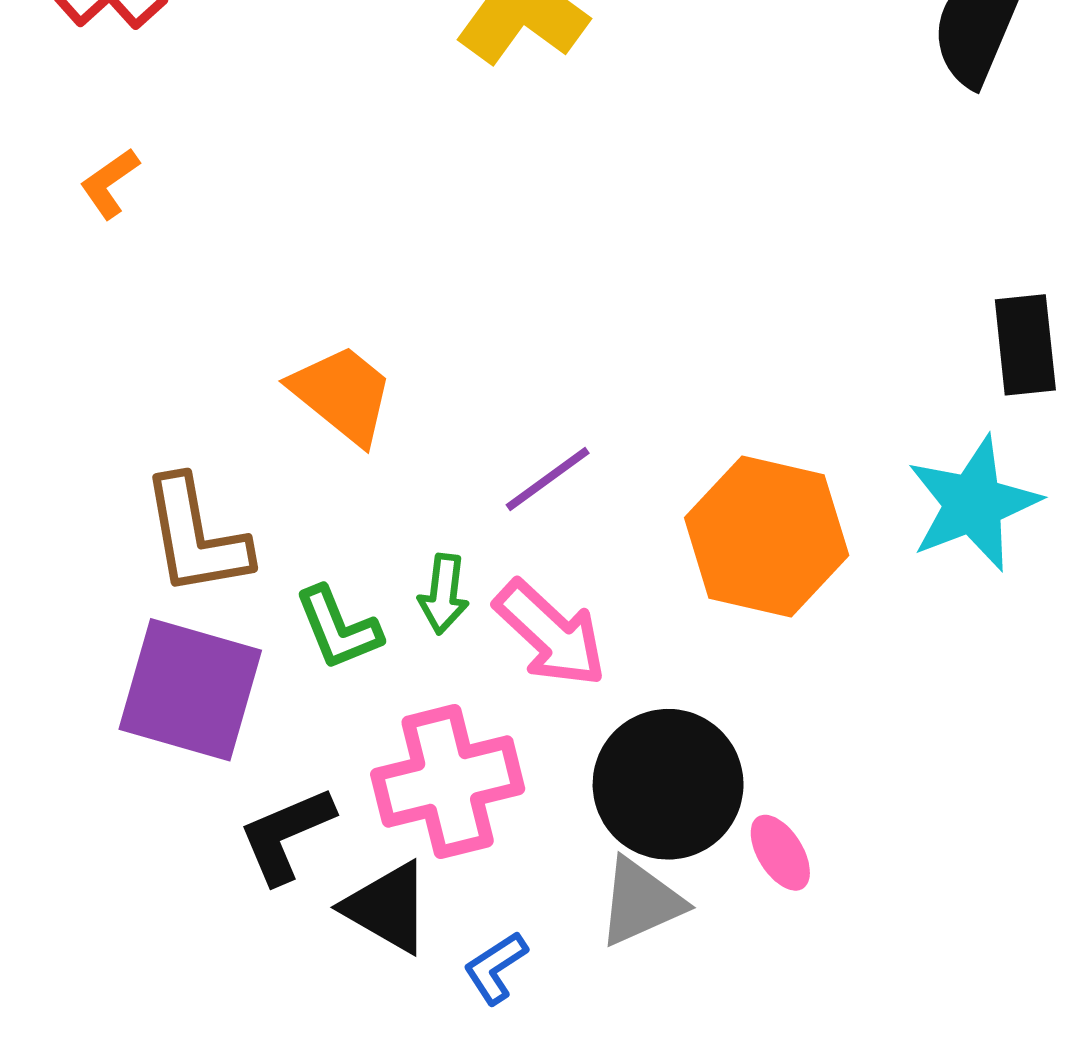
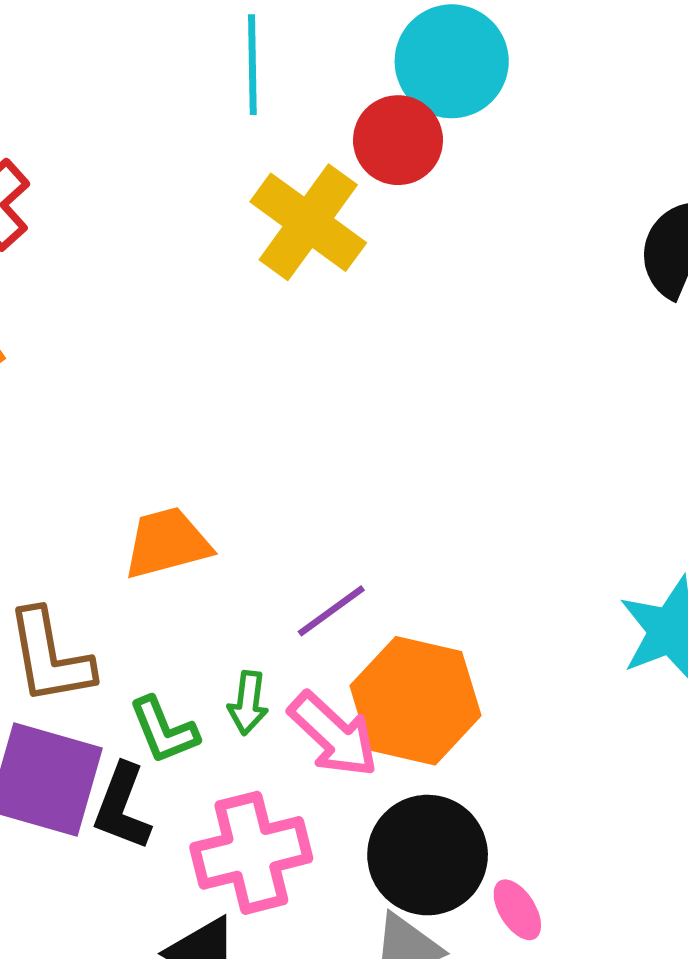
orange trapezoid: (342, 394) -> (167, 543), turned -54
orange hexagon: (767, 536) -> (416, 701), moved
black L-shape: (286, 835) -> (122, 807), moved, turned -46

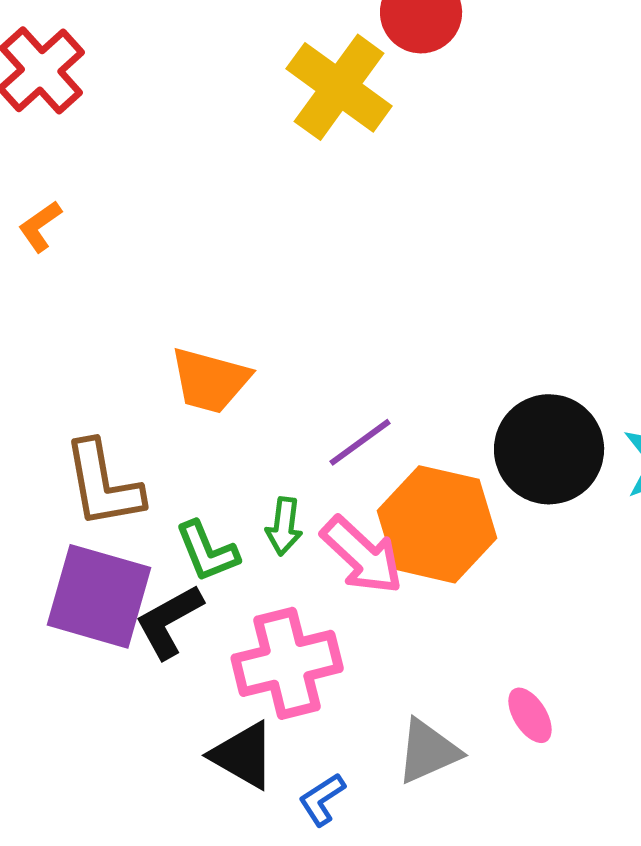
orange trapezoid: (167, 543) -> (210, 380), turned -150
black L-shape: (122, 807) -> (169, 621), turned 40
black circle: (428, 855) -> (549, 449), moved

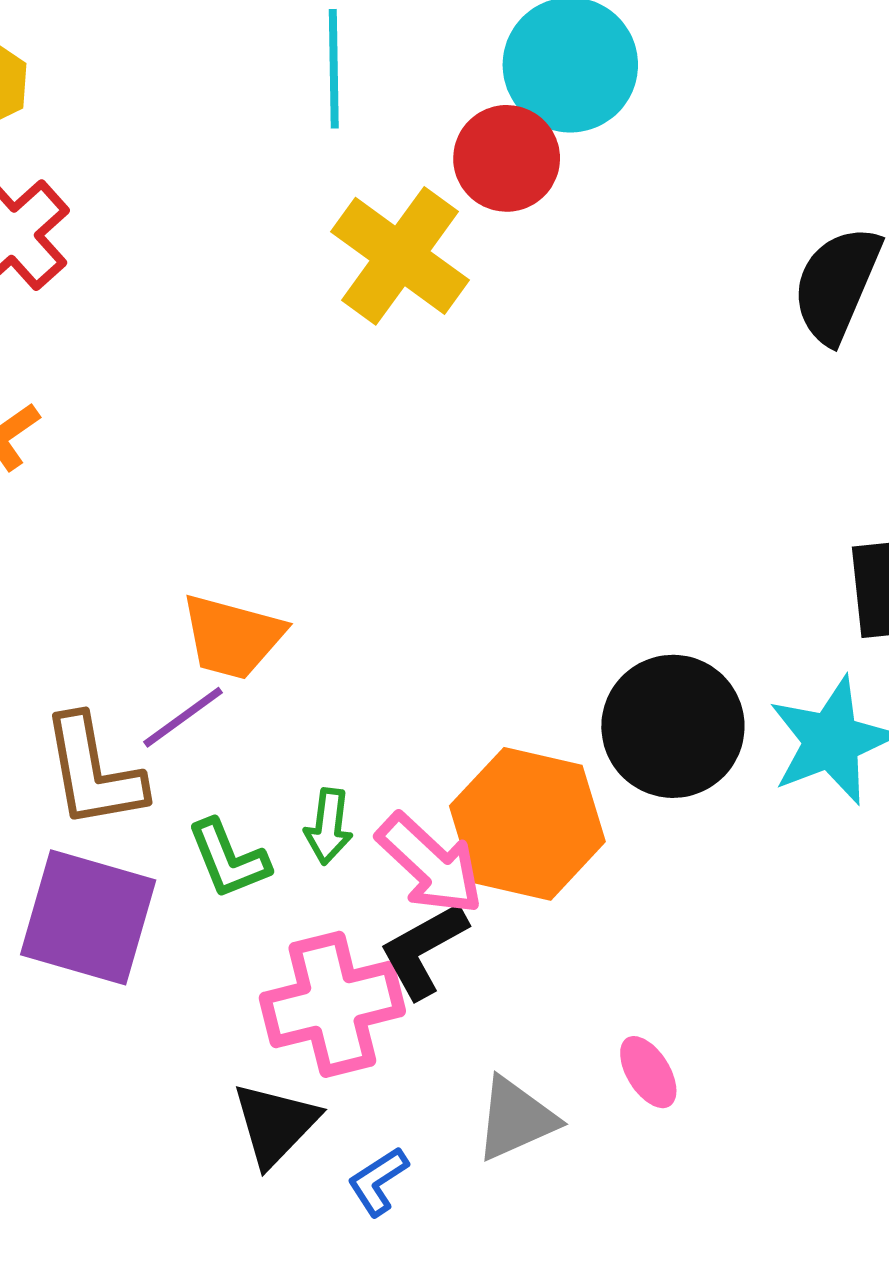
purple line: (360, 442) -> (183, 717), moved
black L-shape: (169, 621) -> (423, 950), moved
black triangle: (243, 755) -> (275, 1124), turned 44

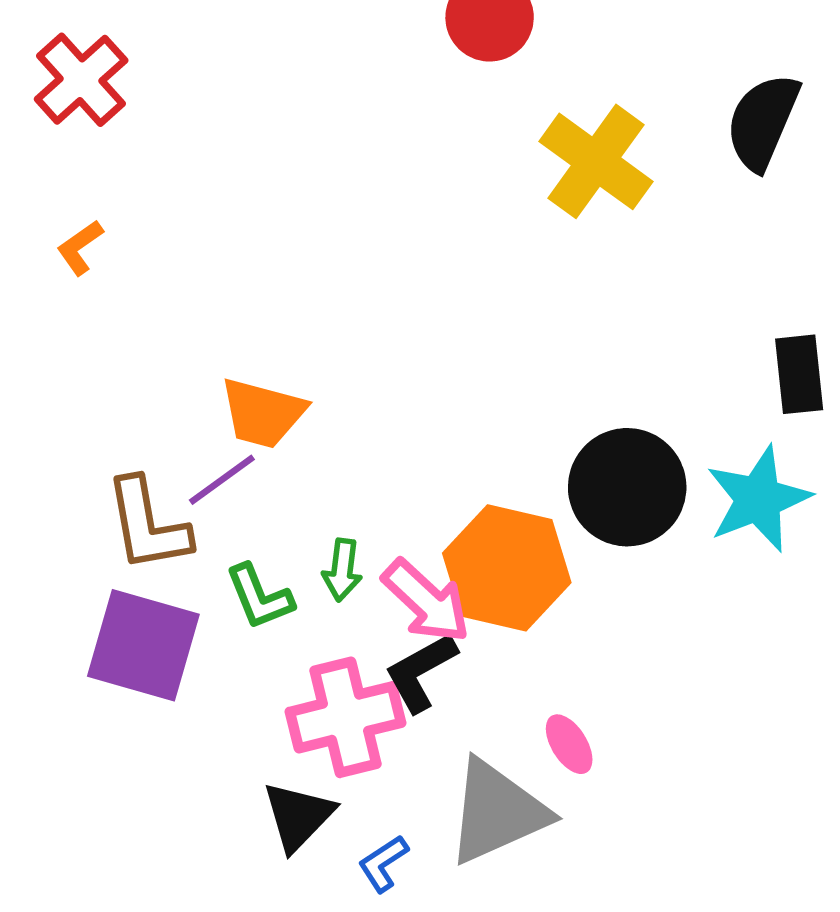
yellow cross: (400, 256) -> (596, 161), moved
pink ellipse: (648, 1072) -> (569, 744), moved
gray triangle: (516, 1119) -> (497, 812), size x1.5

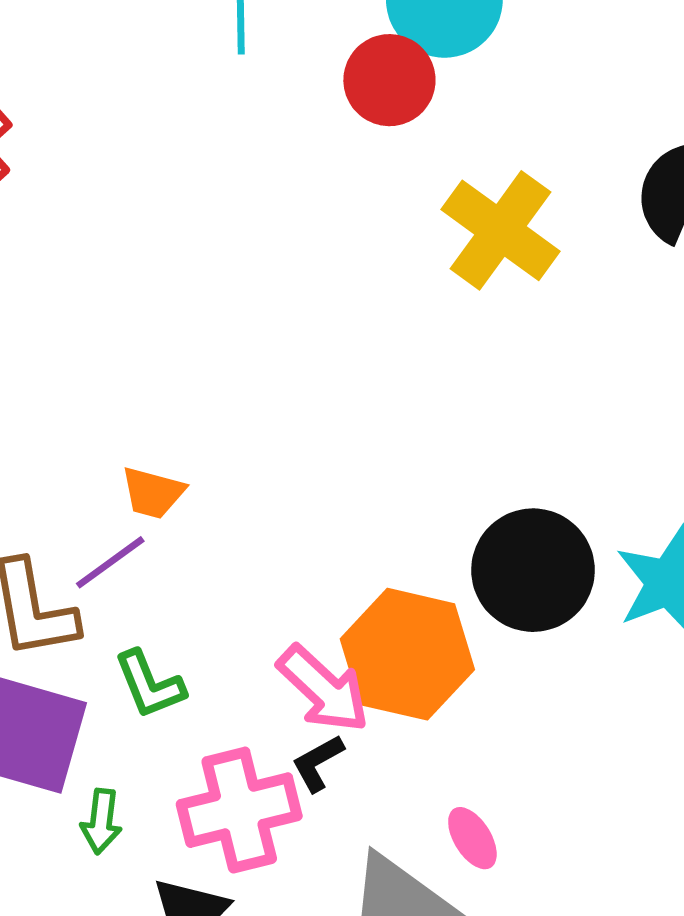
orange trapezoid: (263, 413) -> (153, 493), size x0.7
green arrow: (342, 570) -> (101, 821), moved
black L-shape: (421, 672) -> (318, 763), size x0.7

